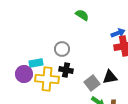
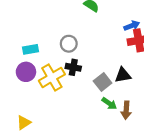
cyan rectangle: (36, 63) -> (30, 49), moved
yellow cross: (47, 79) -> (52, 77), turned -35

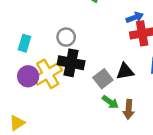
cyan rectangle: (30, 49) -> (24, 43), turned -63
black cross: (73, 67) -> (71, 63), size x1.5
purple circle: (26, 72) -> (28, 76), moved

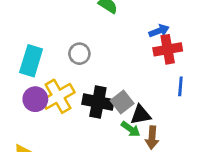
cyan rectangle: (24, 43) -> (31, 61), size x1.5
black cross: (71, 63) -> (98, 102), moved
black triangle: (125, 71) -> (141, 115), moved

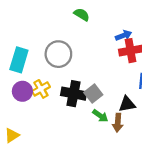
gray circle: (79, 54) -> (58, 54), size x1.5
yellow cross: (58, 96) -> (41, 89), size x0.7
black triangle: (141, 115) -> (127, 104), moved

